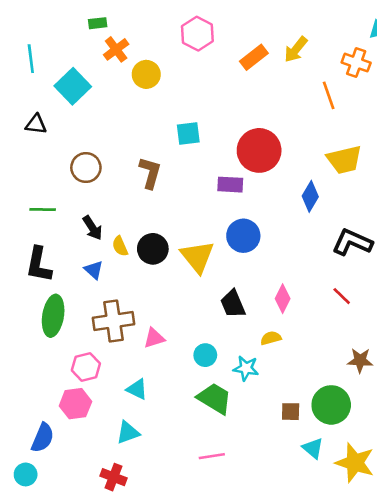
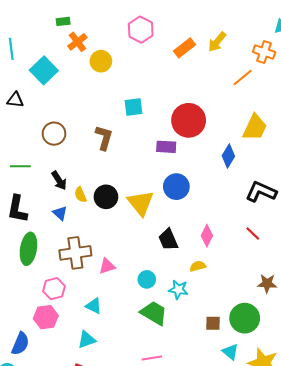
orange line: (329, 95) -> (243, 78), turned 70
yellow trapezoid: (344, 160) -> (255, 127), turned -52

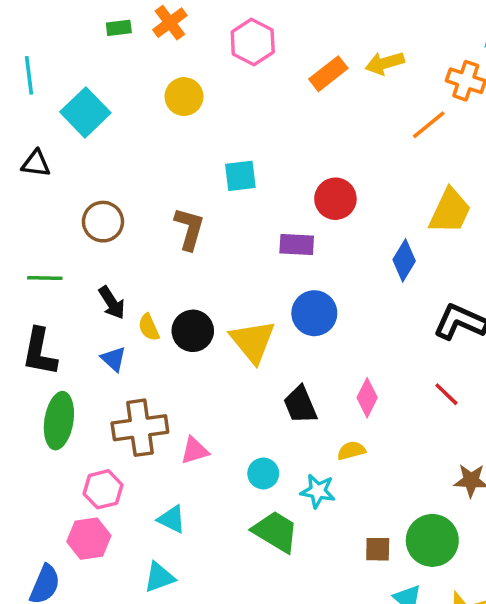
orange cross: (77, 42) -> (170, 23), moved
yellow arrow: (217, 42) -> (385, 63), turned 35
red circle: (189, 120) -> (335, 199), size x0.7

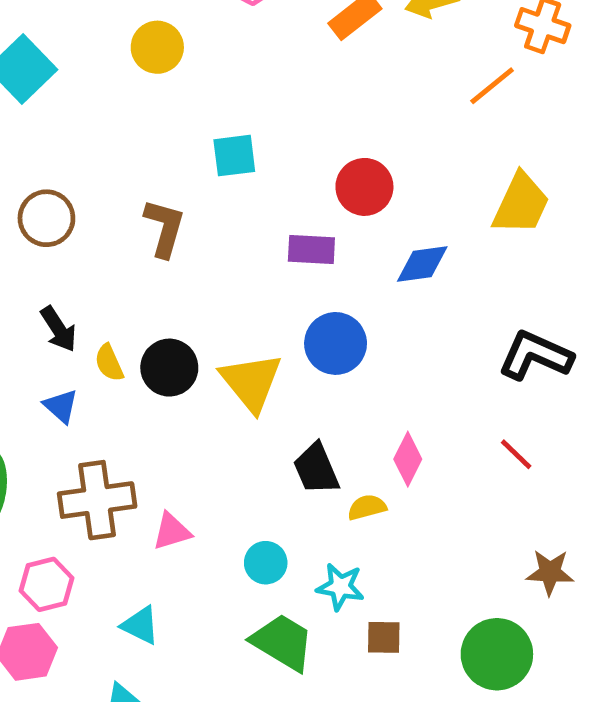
blue diamond: (404, 260) -> (422, 264), moved, turned 51
yellow semicircle: (351, 451) -> (367, 507), moved
brown square: (378, 549) -> (384, 637), moved

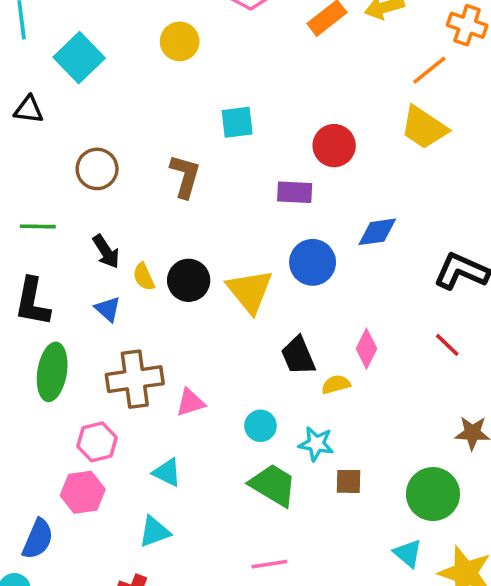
yellow trapezoid: (521, 204) -> (424, 128), moved, turned 99
blue diamond: (422, 264) -> (377, 232), moved

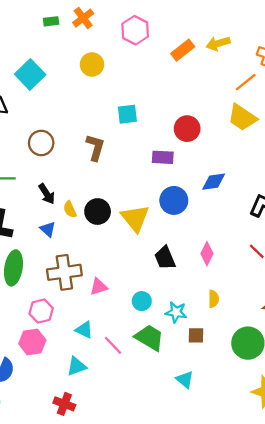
yellow semicircle: (336, 384) -> (214, 299), moved, turned 105
cyan triangle: (408, 553) -> (185, 380), moved
pink line: (269, 564) -> (113, 345), moved, turned 55

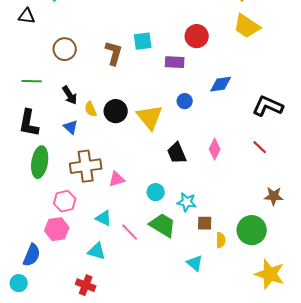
cyan square: (127, 114) -> (143, 41), moved
blue circle: (174, 200) -> (185, 101), size x0.6
yellow semicircle: (214, 299) -> (221, 240), moved
cyan triangle: (77, 366) -> (97, 251), turned 36

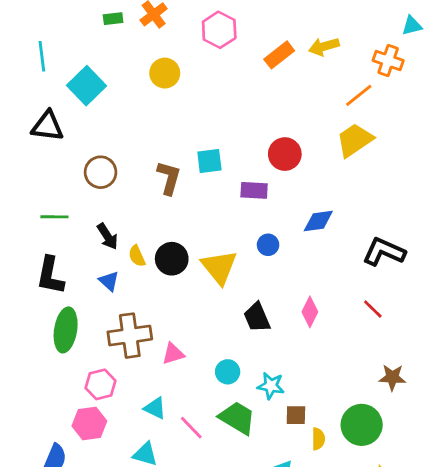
black triangle: (27, 16) -> (47, 126), size x1.4
yellow trapezoid: (247, 26) -> (355, 140), turned 112

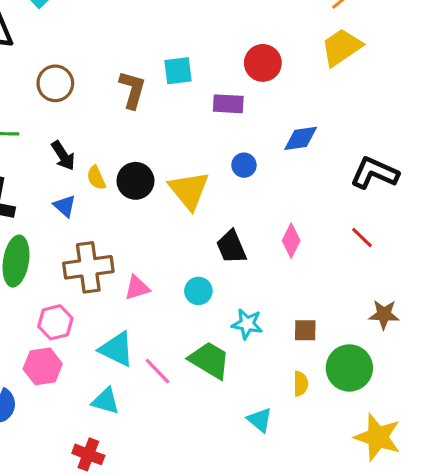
cyan circle: (228, 372) -> (198, 291), moved
cyan triangle: (155, 408) -> (117, 349), size x1.4
brown square: (296, 415) -> (305, 330), moved

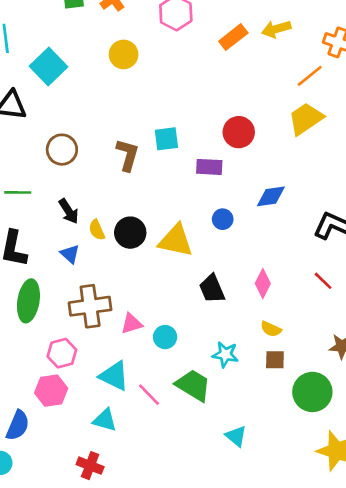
yellow triangle: (189, 190) -> (176, 241), turned -39
cyan circle: (198, 291) -> (165, 337), moved
yellow semicircle: (301, 384) -> (271, 329), moved, turned 115

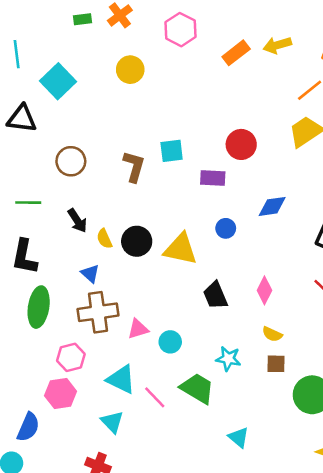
blue triangle: (70, 254) -> (90, 273), moved
cyan triangle: (105, 420) -> (112, 422), turned 30

